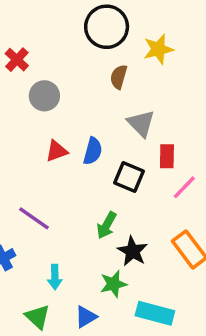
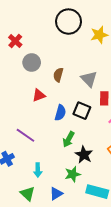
brown semicircle: (119, 77) -> (58, 75), moved
blue semicircle: (93, 151) -> (60, 113), moved

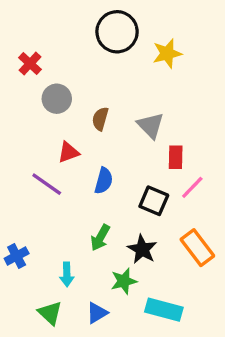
black square: (82, 111) -> (154, 201), moved
purple line: (25, 135) -> (47, 184), moved
green arrow: (68, 139) -> (100, 238), moved

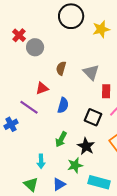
gray circle: (57, 99) -> (35, 47), moved
blue cross: (17, 256) -> (11, 124), moved

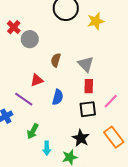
red rectangle: (106, 91) -> (89, 86), moved
black square: (93, 117) -> (88, 109), turned -30
green arrow: (61, 139) -> (33, 131), moved
cyan arrow: (41, 161) -> (47, 148), moved

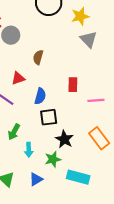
gray triangle: (86, 64) -> (89, 39), moved
pink line: (111, 101) -> (96, 100), turned 42
black square: (88, 109) -> (49, 117), moved

